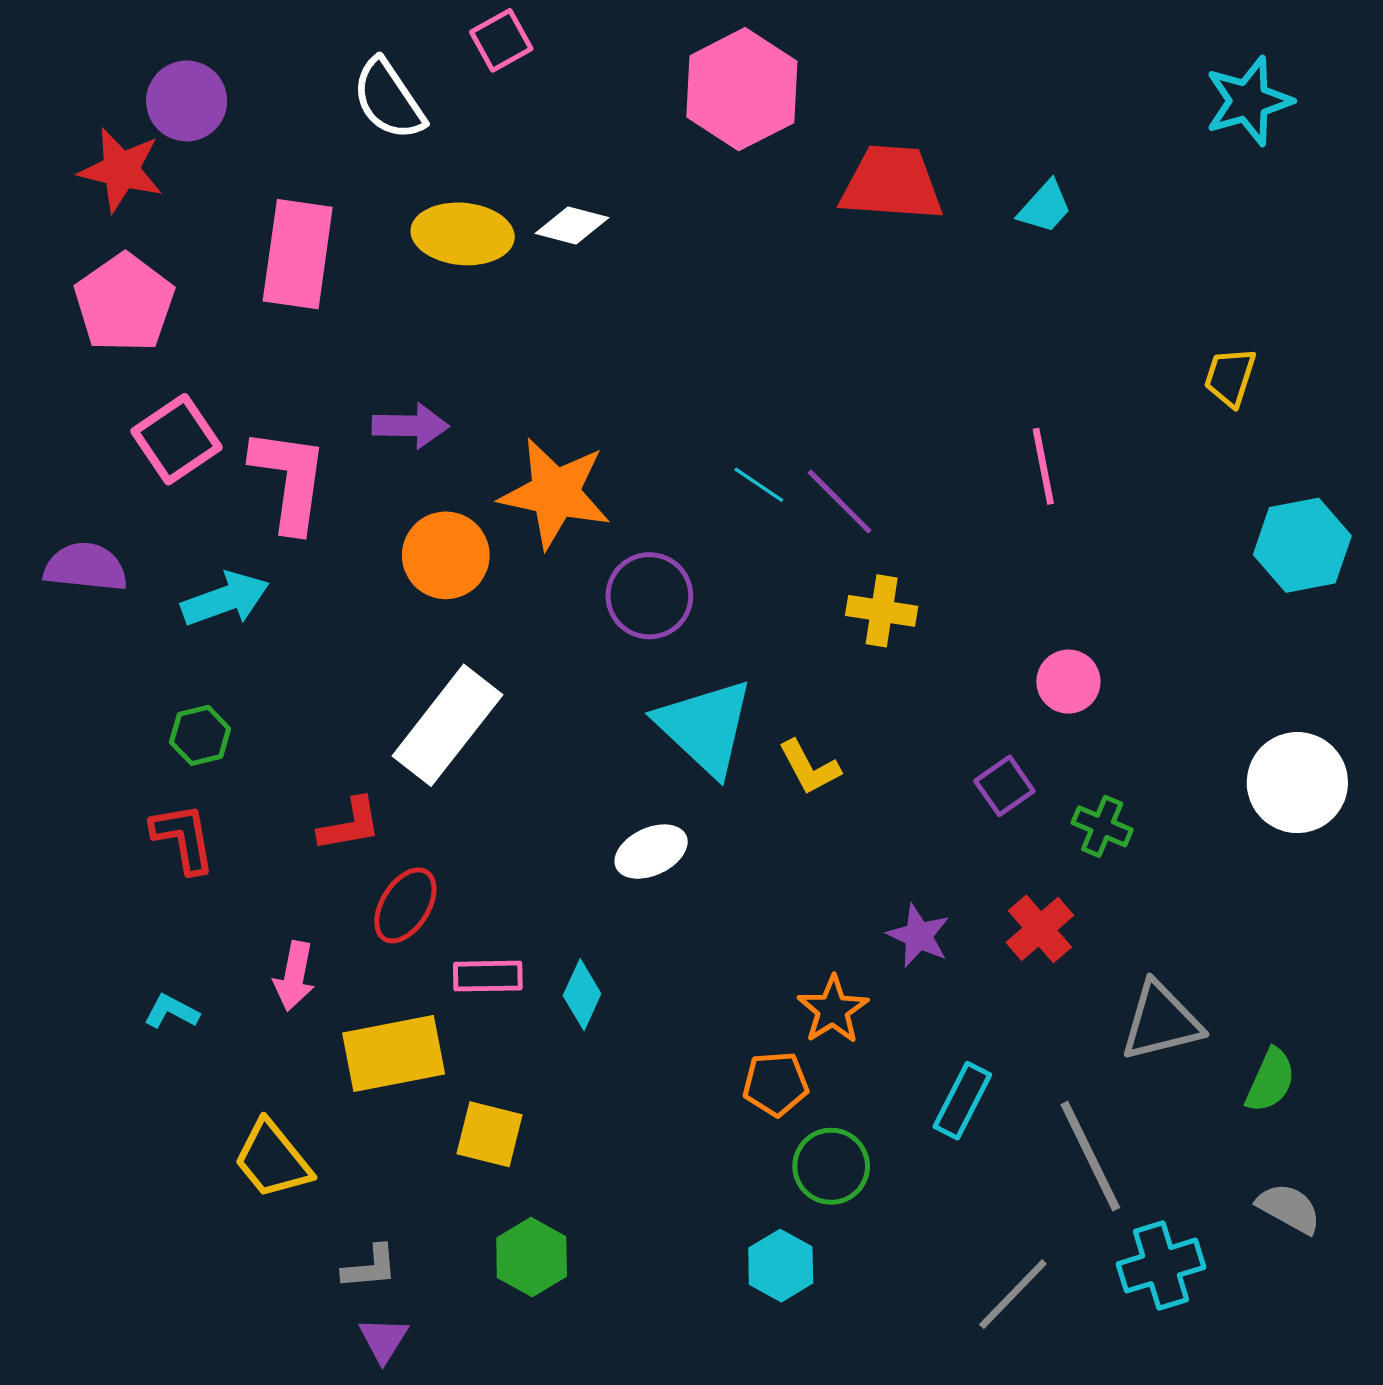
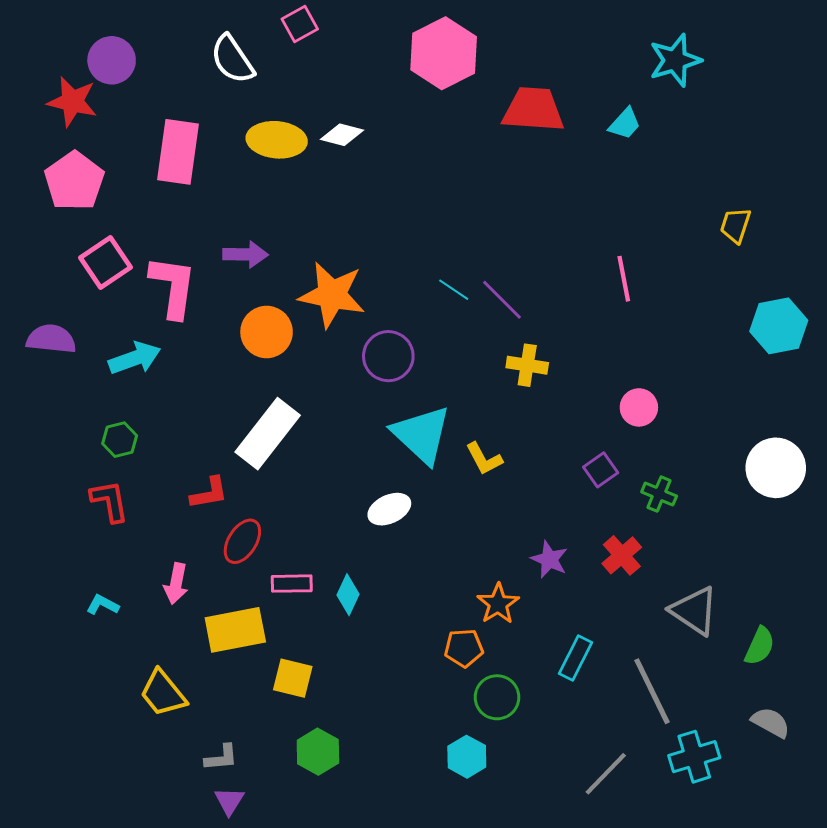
cyan star: (1249, 101) -> (675, 60), moved
gray triangle: (1161, 1022) -> (694, 611), turned 48

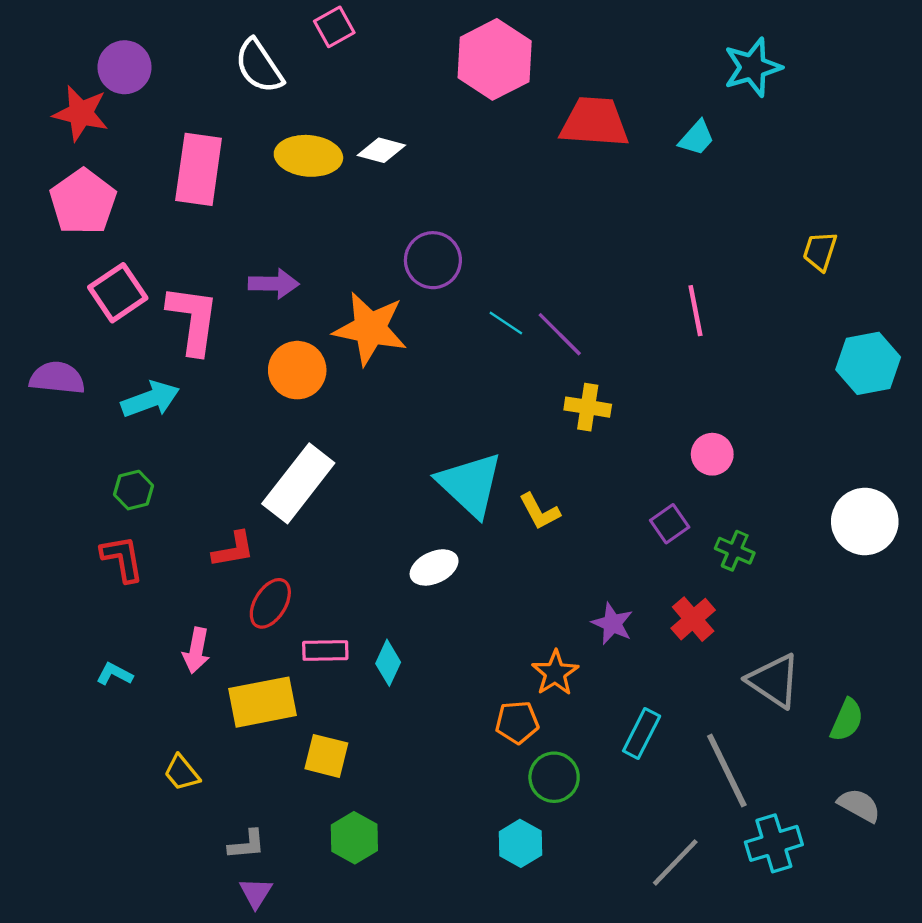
purple circle: (388, 356) -> (433, 260), moved
yellow trapezoid: (163, 693) -> (182, 773), size x0.7

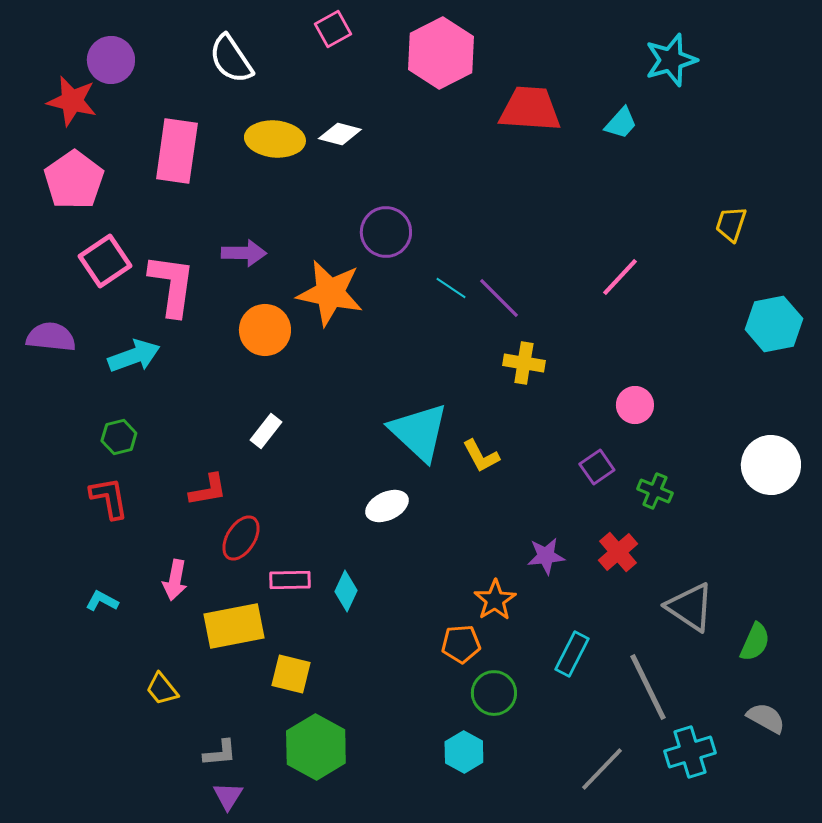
pink square: (334, 27) -> (333, 29), moved
pink line: (695, 311) -> (620, 277), turned 54
white rectangle: (298, 483) -> (266, 431), size x0.5
purple star: (612, 624) -> (546, 556), turned -30
green hexagon: (354, 838) -> (316, 747), size x1.4

